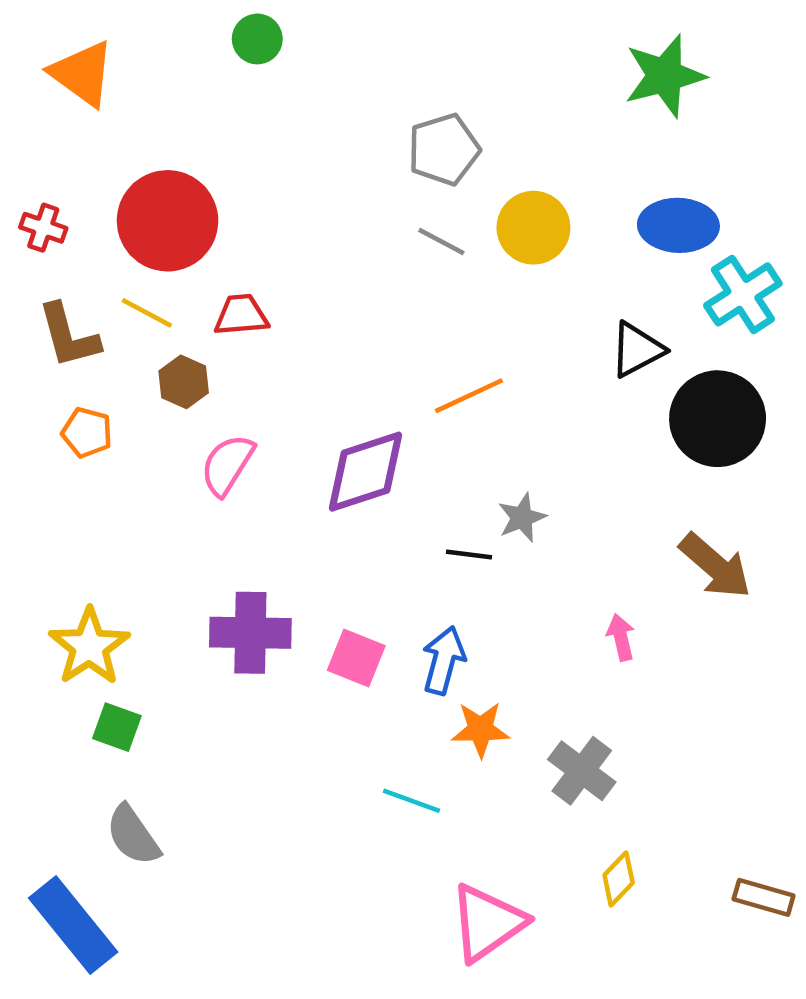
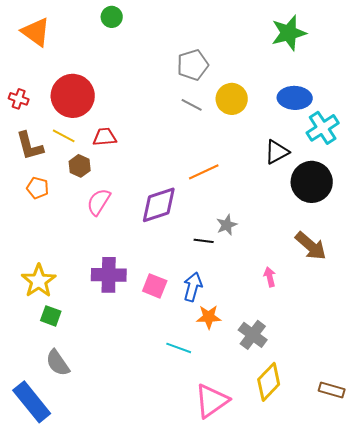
yellow diamond: (619, 879) -> (269, 382), size x1.6

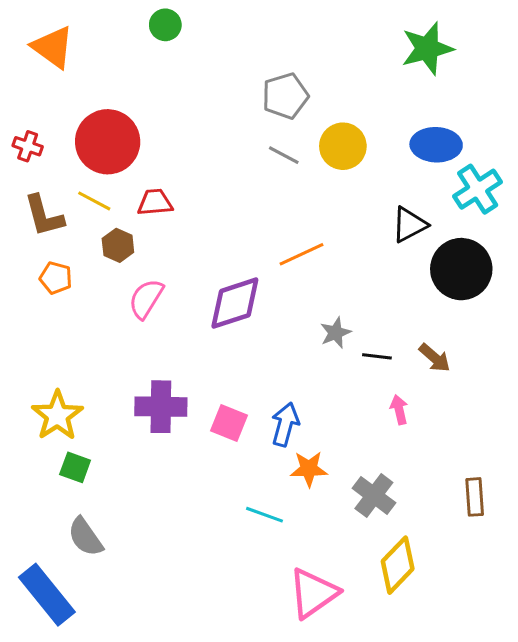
black line: (204, 241) -> (377, 356), moved
brown arrow: (311, 246) -> (435, 358), moved, size x0.7
brown rectangle: (332, 390) -> (475, 497), moved, turned 70

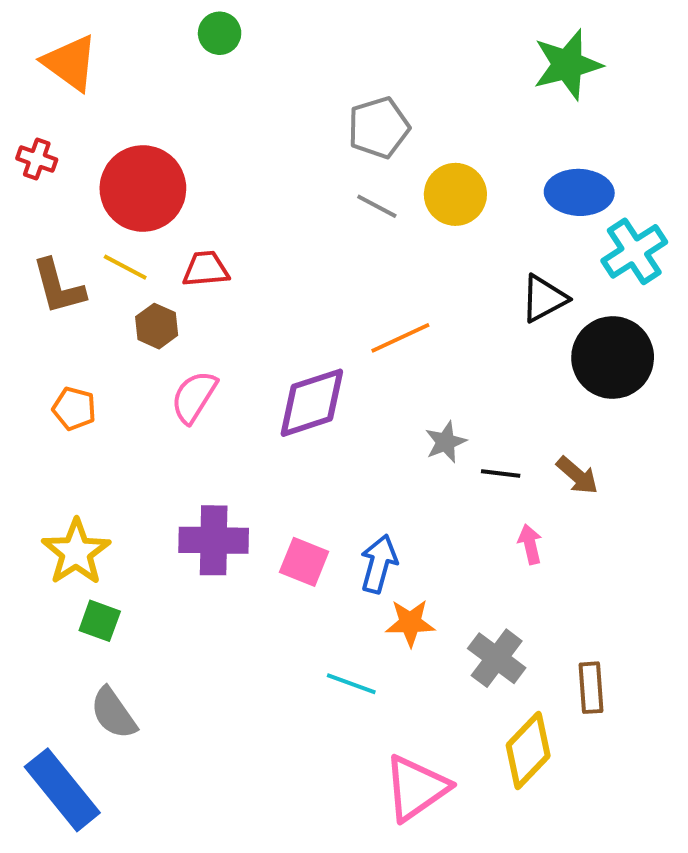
red cross: (28, 146) -> (37, 159), moved
orange pentagon: (56, 278) -> (74, 409), moved
brown rectangle: (475, 497) -> (591, 688), moved

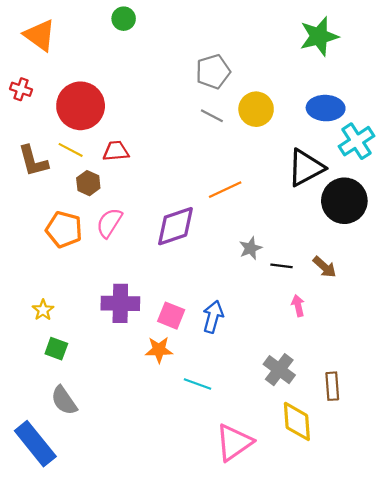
black triangle: (544, 299) -> (306, 168), size x1.4
orange pentagon: (74, 409) -> (64, 229), moved, size x1.5
yellow star: (76, 552) -> (43, 310), size x0.6
orange star: (410, 623) -> (159, 350), moved
yellow diamond: (528, 751) -> (297, 421), turned -48

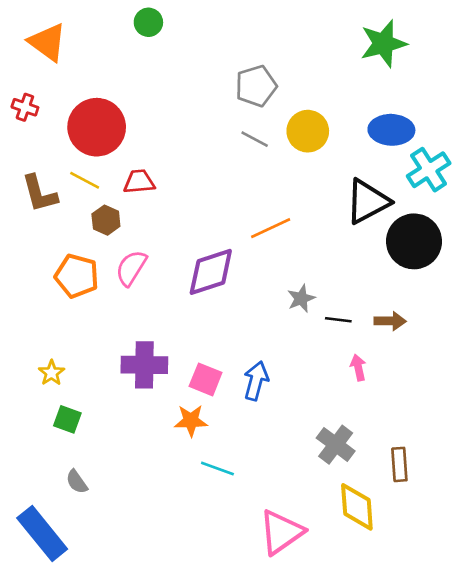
brown arrow: (324, 267) -> (390, 321), turned -40
cyan line: (198, 384) -> (217, 468), moved
gray semicircle: (64, 401) -> (77, 482), size x0.7

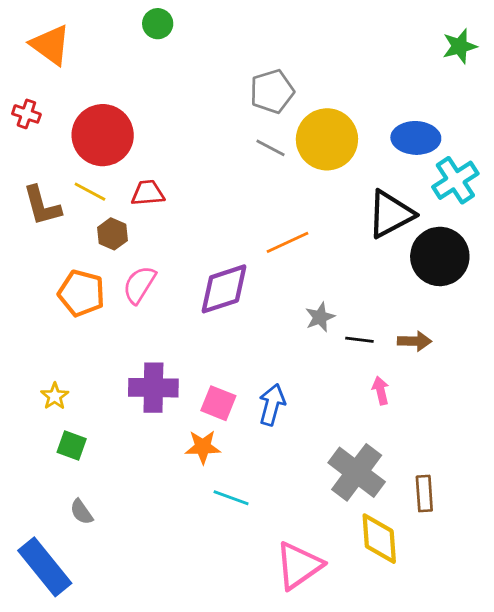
green star: (383, 44) -> (460, 46), moved, size x0.7
yellow circle: (308, 131) -> (327, 139), size x1.4
gray cross: (336, 445) -> (357, 472), size x1.4

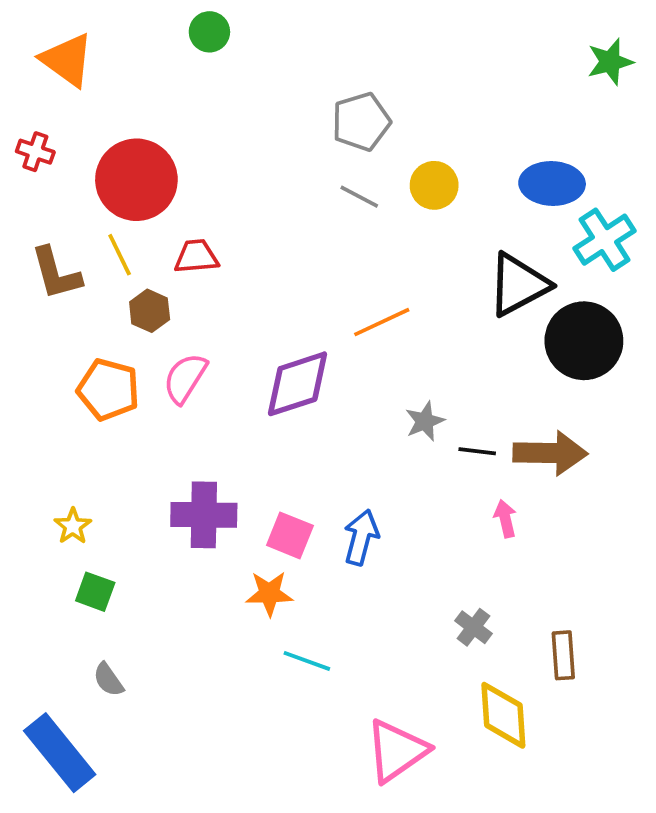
yellow circle: (327, 139) -> (434, 185), size x0.6
yellow line: (90, 192) -> (120, 255), turned 36
brown arrow: (414, 341) -> (550, 453), size x1.6
gray cross: (357, 472) -> (473, 627), size x0.5

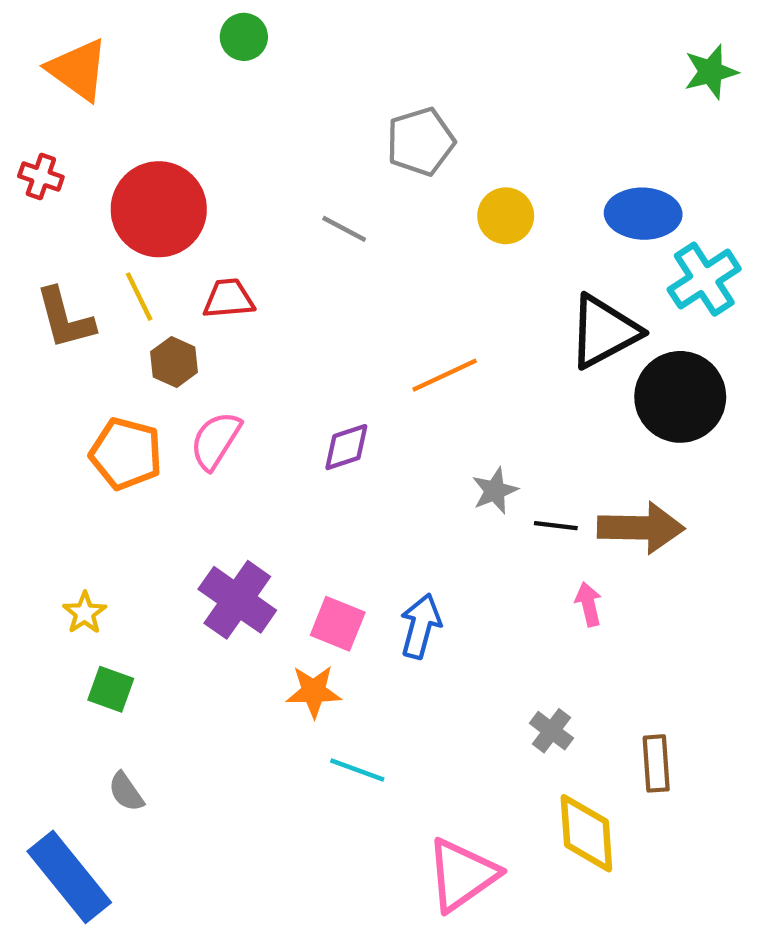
gray line: (359, 197) -> (344, 229), moved
purple diamond: (297, 384) -> (346, 447), size x0.6
purple cross: (204, 515) -> (237, 600), turned 34

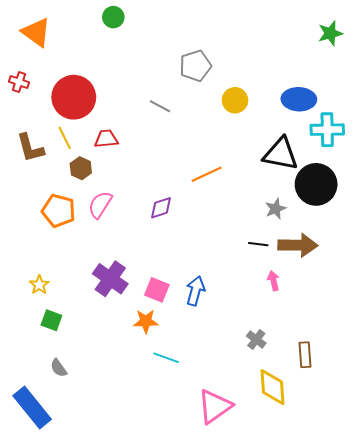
cyan cross: (704, 279) -> (327, 130), turned 32
black triangle: (604, 331) -> (281, 154), turned 39
gray star: (495, 491) -> (276, 209), moved

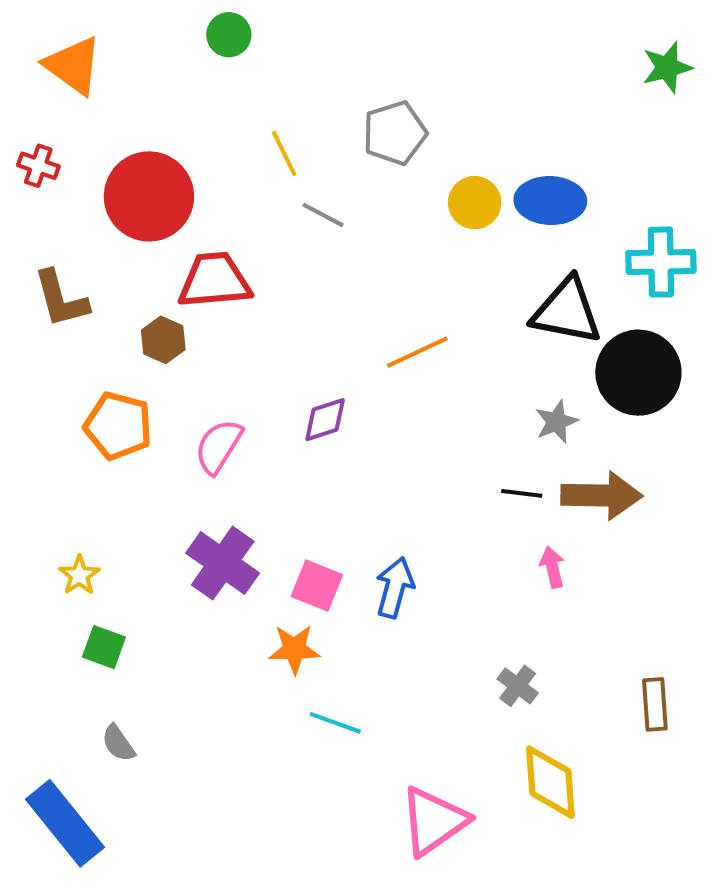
blue ellipse: (299, 99) -> (550, 201), moved
yellow line: (65, 138) -> (284, 153), moved
red trapezoid: (106, 139) -> (214, 280), size x1.5
pink semicircle: (100, 205) -> (219, 446), moved
brown rectangle: (305, 355) -> (655, 704), moved

